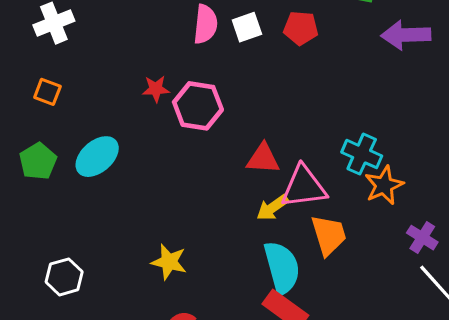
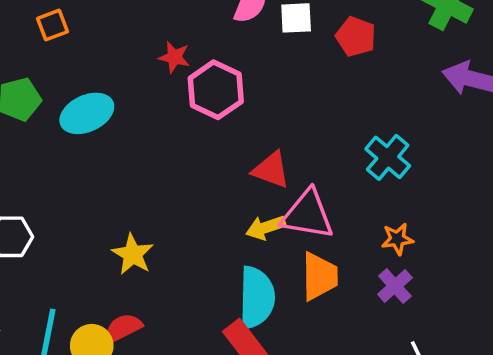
orange square: (47, 92) -> (53, 25), turned 32
cyan cross: (362, 154) -> (388, 157), moved
orange star: (384, 185) -> (397, 239), size x0.7
purple cross: (422, 238) -> (395, 286), moved

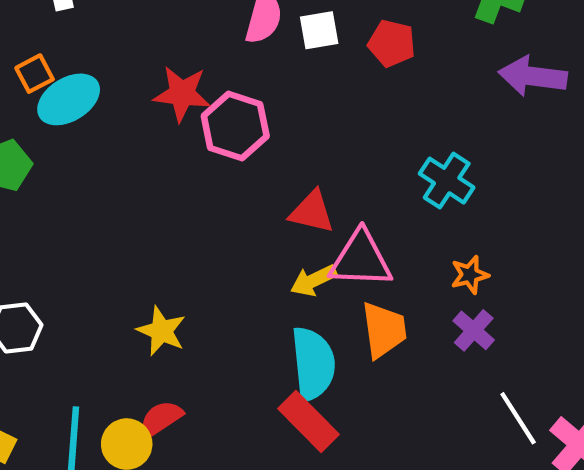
red star: (174, 57) -> (182, 94), size x1.5
cyan ellipse: (87, 113) -> (69, 99), moved

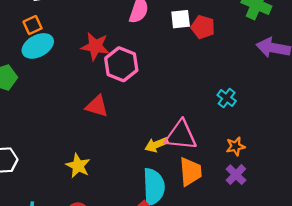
white square: (319, 30) -> (181, 19), moved
orange square: (35, 74) -> (33, 25), moved
cyan cross: (447, 181) -> (227, 98), size x0.7
red triangle: (312, 212) -> (97, 106), moved

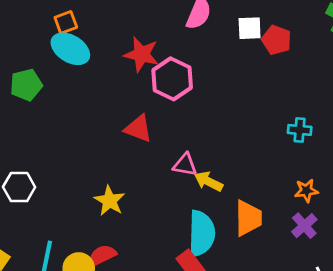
cyan ellipse: (38, 46) -> (70, 49), turned 56
cyan cross: (227, 98) -> (300, 130), turned -36
pink triangle: (181, 135) -> (185, 165), moved, size x0.6
yellow arrow: (156, 145) -> (209, 181), turned 45

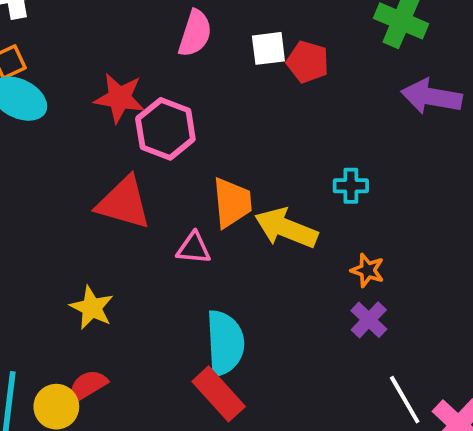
red triangle: (138, 129) -> (124, 203), size x1.4
yellow arrow: (209, 181) -> (286, 228), moved, size x1.5
orange star: (306, 191) -> (368, 270), turned 30
orange trapezoid: (248, 218) -> (232, 203), moved

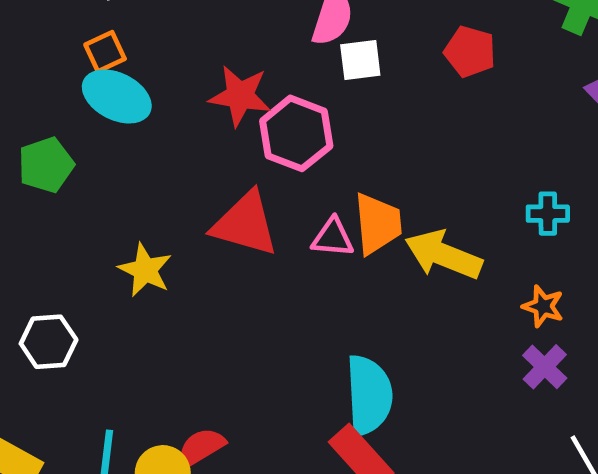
white square: (268, 48) -> (360, 60), moved
cyan cross: (351, 186) -> (548, 214), moved
pink triangle: (194, 248) -> (333, 238), moved
yellow star: (92, 308) -> (145, 270), moved

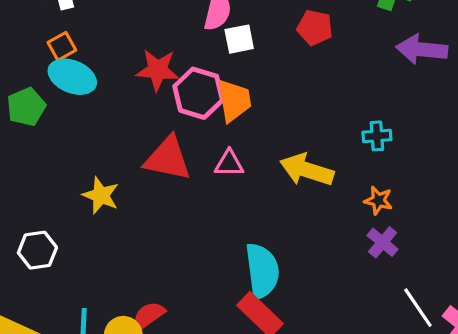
green pentagon: (46, 165) -> (26, 107), moved
orange trapezoid: (378, 224) -> (234, 100), moved

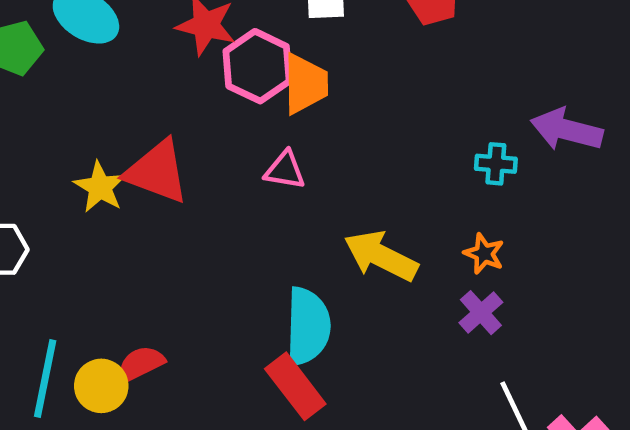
purple arrow: (422, 49) -> (567, 130), moved
red triangle: (168, 158) -> (157, 172), moved
yellow arrow: (307, 170) -> (381, 256), moved

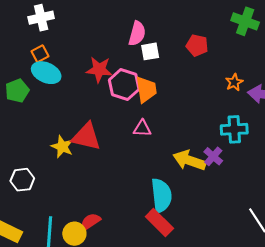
cyan cross: (496, 164) -> (234, 129), moved, size x1.5
orange star: (484, 254) -> (234, 82), moved, turned 30
purple cross: (481, 313) -> (213, 156), moved

